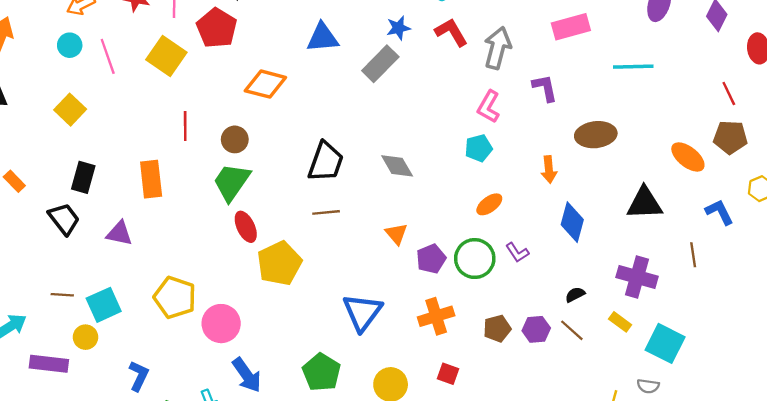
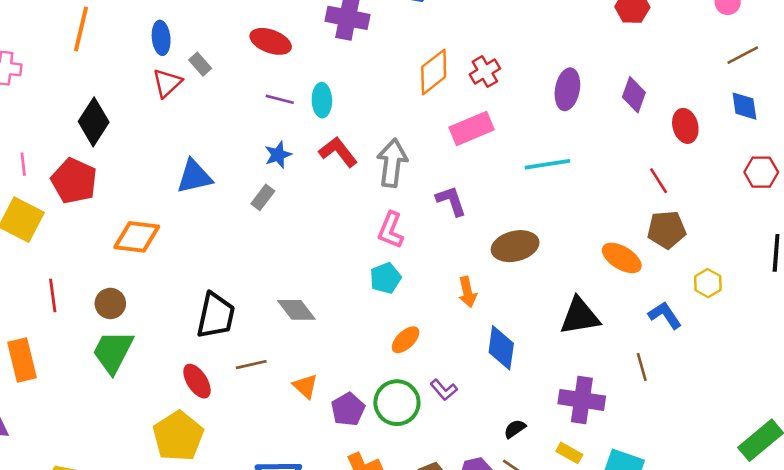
gray rectangle: (380, 64) -> (263, 197), size x0.6
brown line: (326, 212) -> (251, 365), moved
red ellipse: (246, 227) -> (197, 381), moved

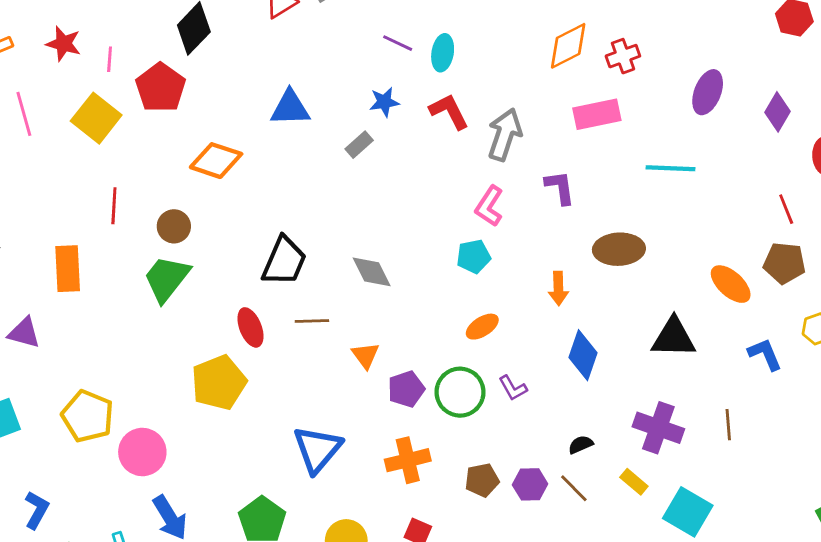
brown line: (642, 367) -> (728, 425), moved

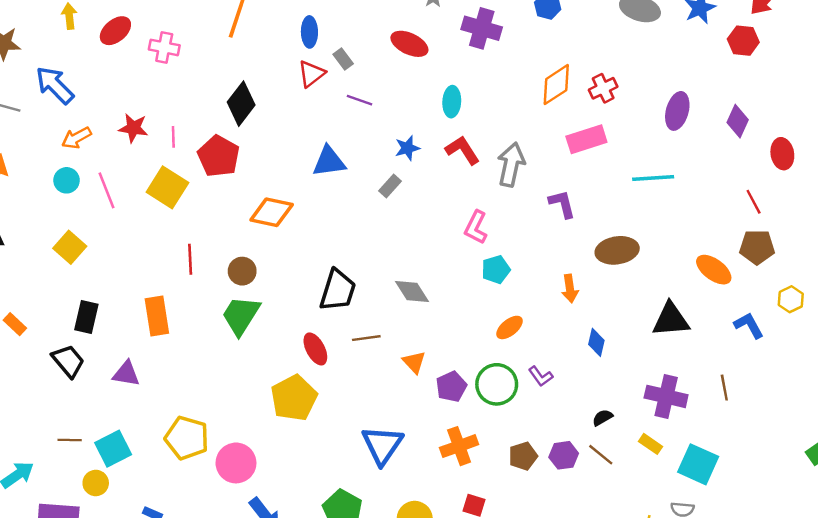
purple line: (398, 43) -> (359, 100), moved
pink L-shape: (489, 206) -> (476, 227), moved
blue diamond: (583, 355) -> (596, 342), size x0.7

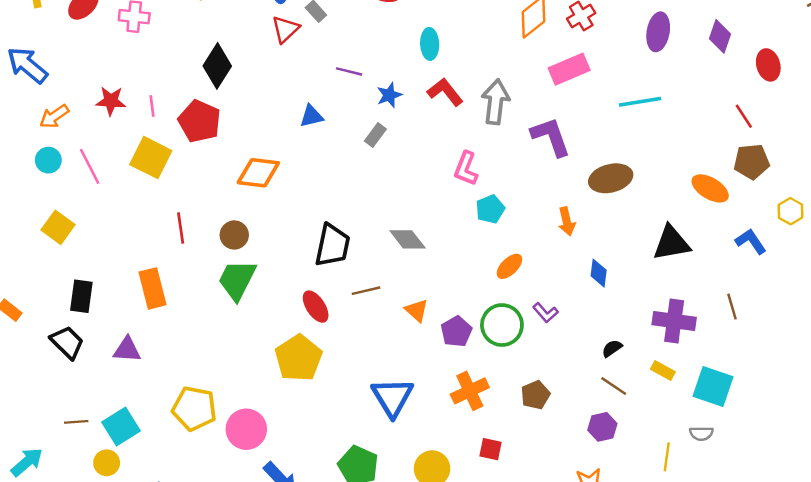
purple line: (359, 100) -> (349, 71), moved
blue triangle: (329, 161) -> (311, 116), size x0.7
purple L-shape: (562, 204) -> (551, 137), size x1.4
purple hexagon: (564, 455) -> (602, 427), moved

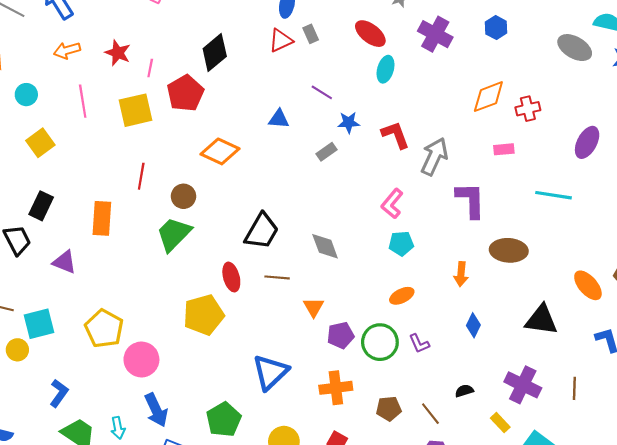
cyan ellipse: (430, 44) -> (386, 69), moved
pink rectangle: (569, 69) -> (504, 149), size x0.6
yellow square: (151, 158) -> (135, 110), turned 32
cyan circle: (48, 160) -> (26, 95), moved
brown line: (614, 386) -> (430, 414), moved

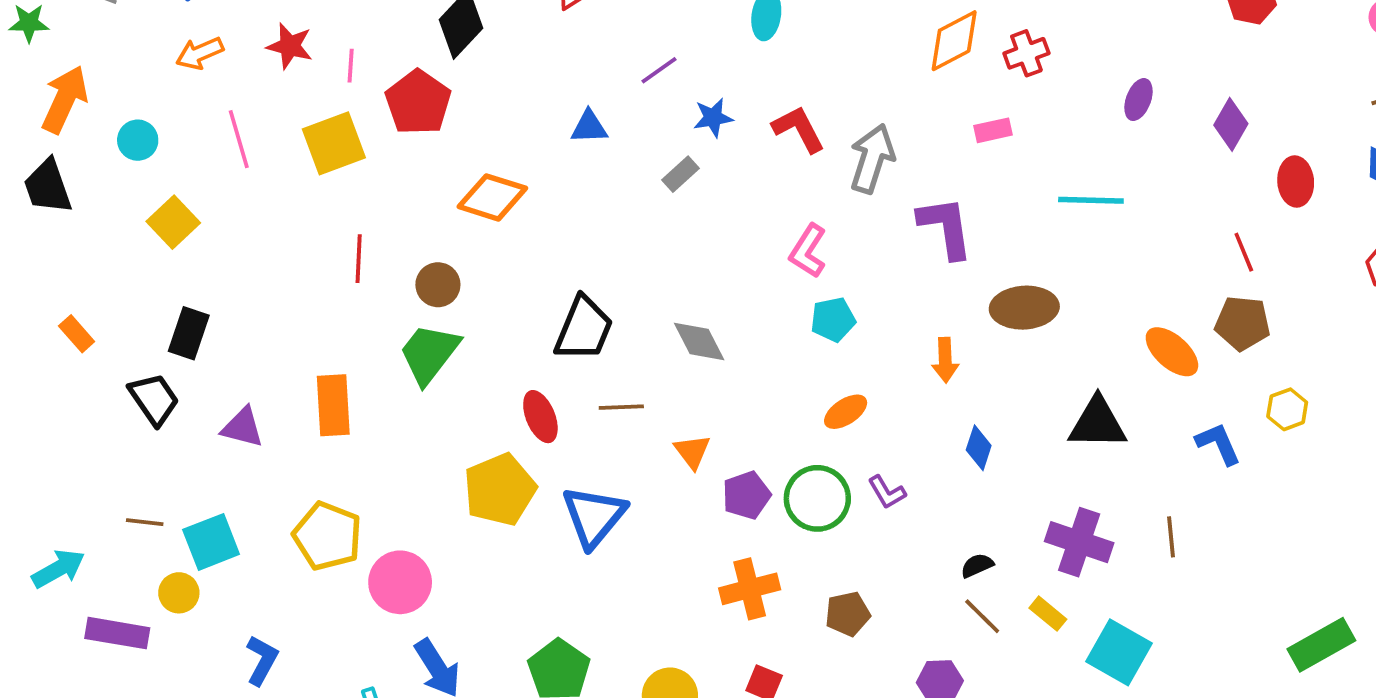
purple line: (322, 92) -> (659, 70), turned -60
purple ellipse: (587, 142) -> (1138, 100), size x0.7
orange rectangle: (102, 218) -> (333, 405), moved
blue triangle: (270, 372) -> (594, 516), moved
brown line: (430, 414) -> (982, 616), moved

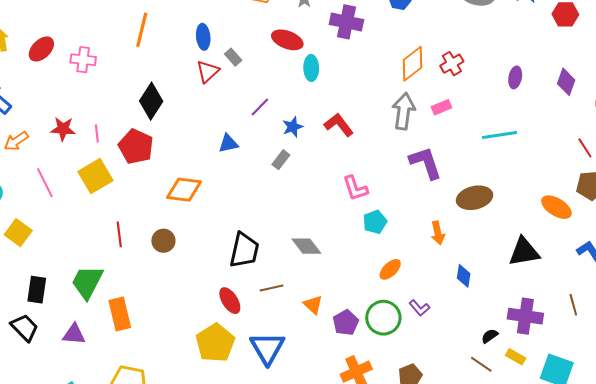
gray arrow: (872, 159) -> (404, 111), moved
pink L-shape: (808, 251) -> (355, 188), turned -40
green trapezoid: (429, 354) -> (87, 282), moved
black semicircle: (977, 565) -> (490, 336), moved

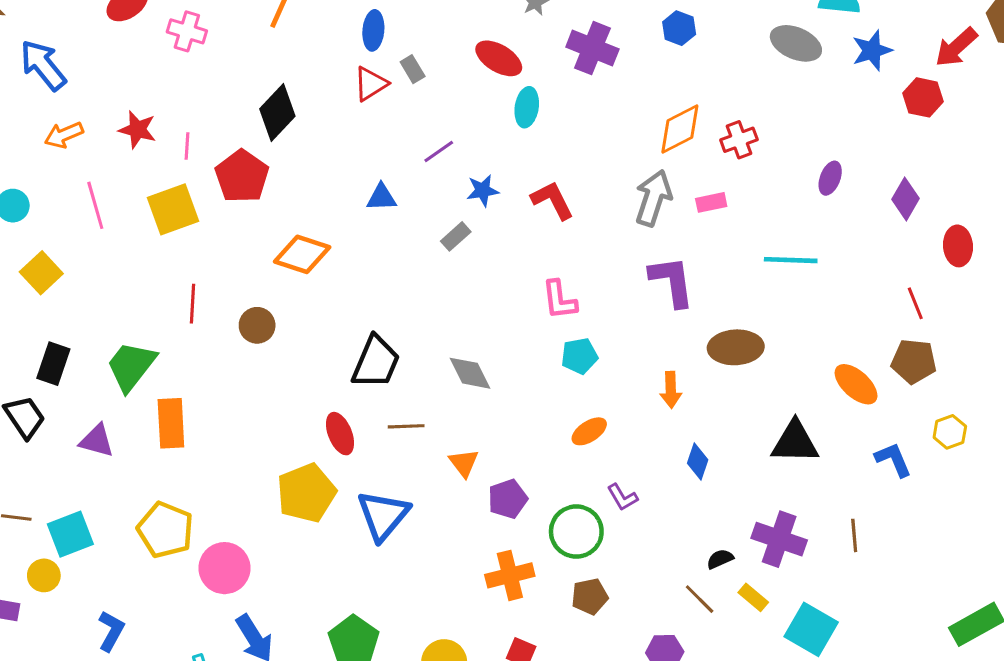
green circle: (383, 318) -> (576, 532), moved

